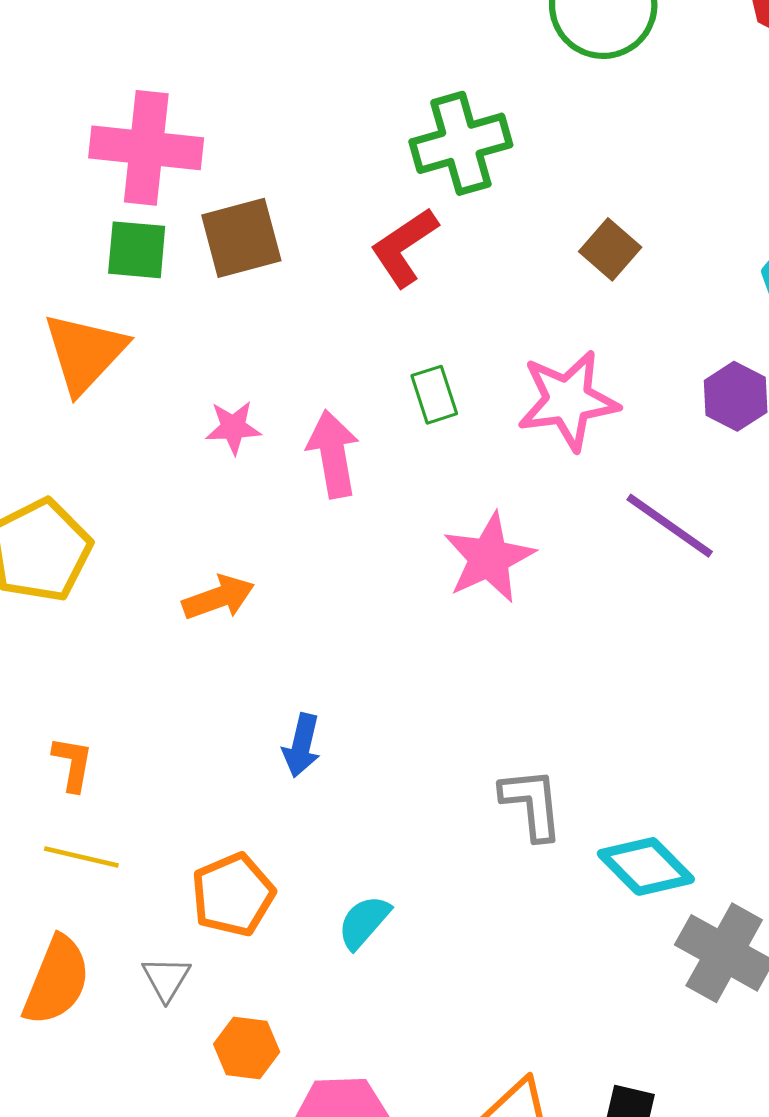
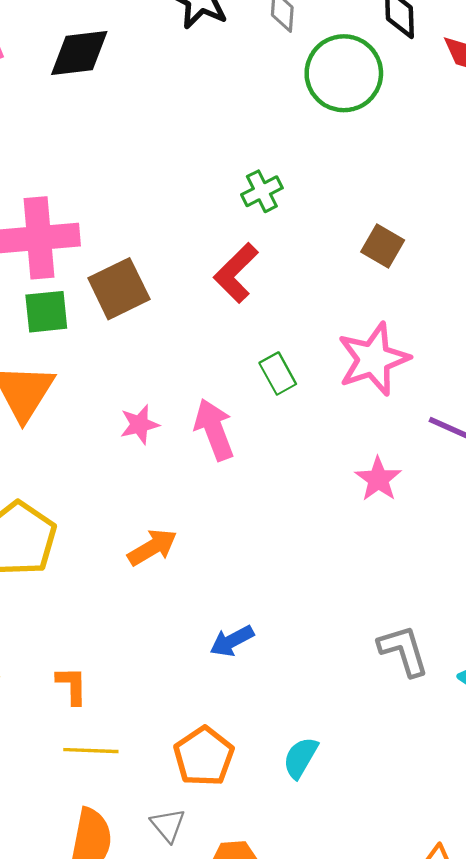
green cross: (461, 143) -> (262, 191), size x0.6
pink star: (489, 558) -> (378, 479), moved, size x0.7
blue arrow: (302, 745) -> (232, 641), turned 60

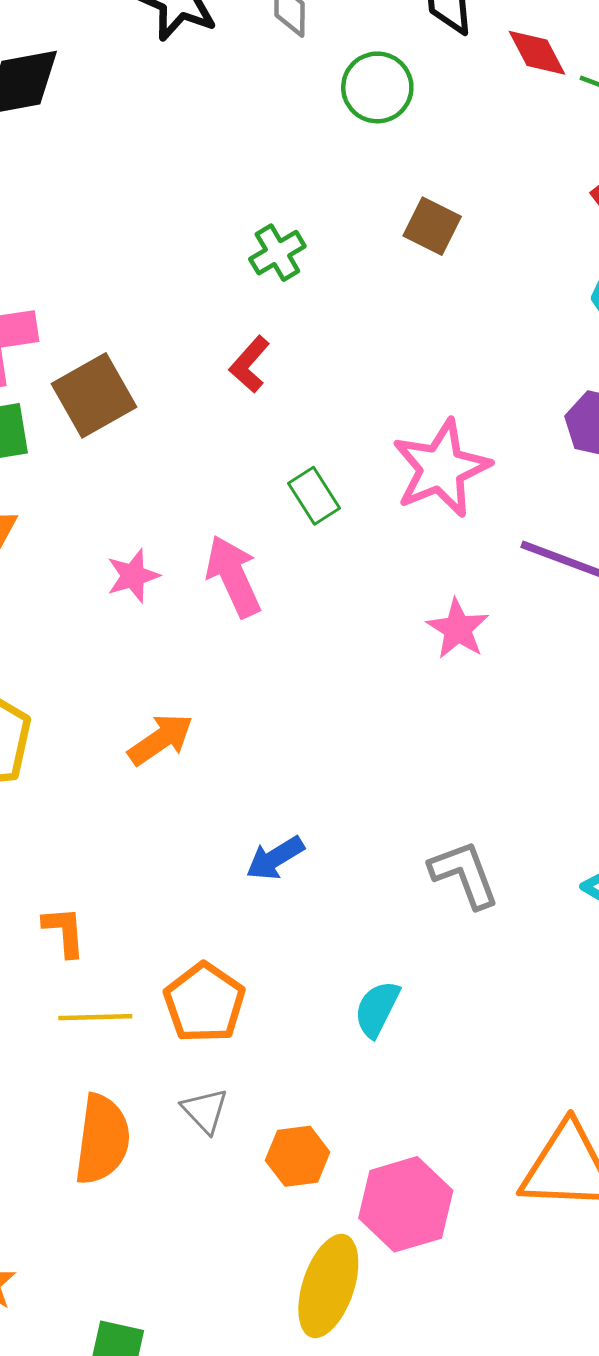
green circle: (344, 73) -> (377, 87), size x0.7
brown square: (383, 246) -> (432, 226), moved
red L-shape: (236, 273) -> (250, 364), size x0.7
gray L-shape: (403, 651) -> (464, 874), moved
orange pentagon: (204, 756) -> (204, 1003), moved

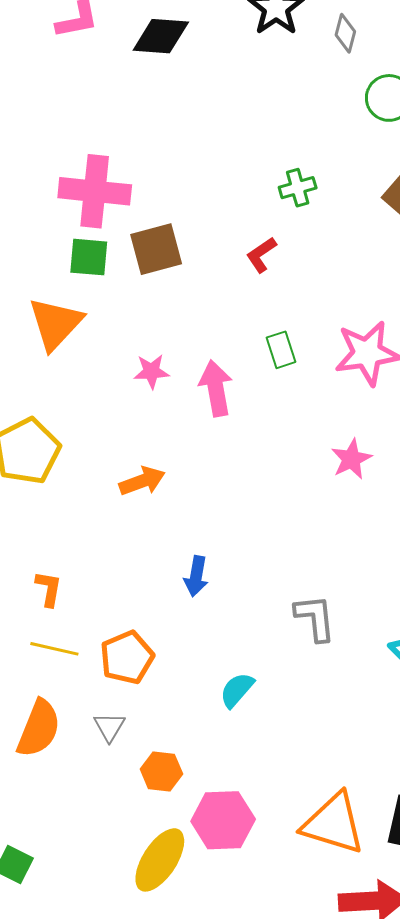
blue arrow: (275, 858) -> (196, 576), turned -63

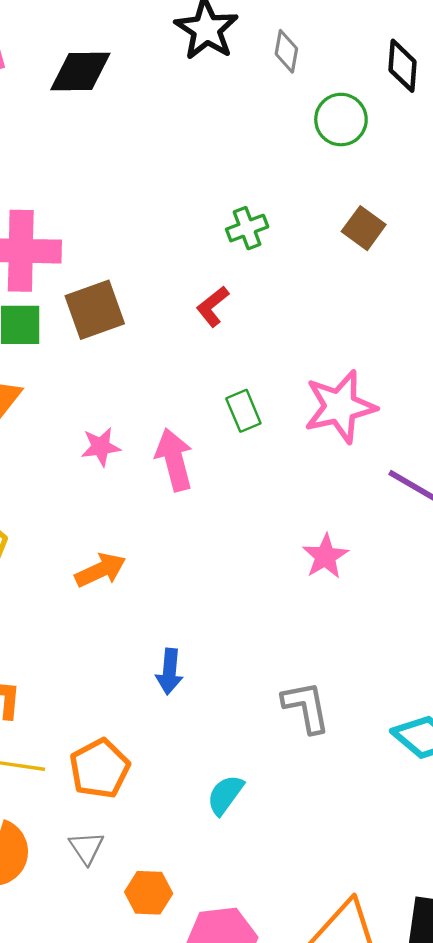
pink star: (351, 459) -> (325, 556), moved

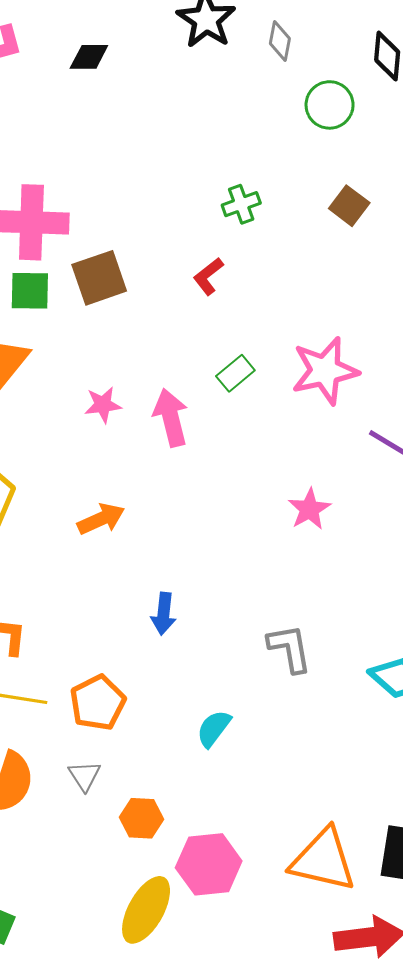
black diamond: (80, 71) -> (89, 57), size x0.7
green rectangle: (243, 411) -> (235, 373), turned 72

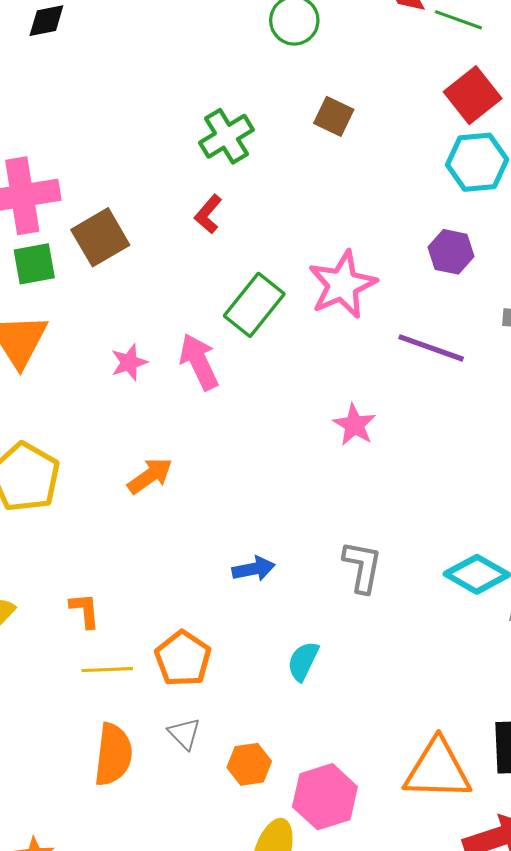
green cross: (241, 204) -> (226, 136), size x1.4
green rectangle: (235, 373) -> (254, 305), size x1.6
blue arrow: (164, 614) -> (254, 569), moved, turned -96
gray L-shape: (290, 648) -> (362, 567), turned 32

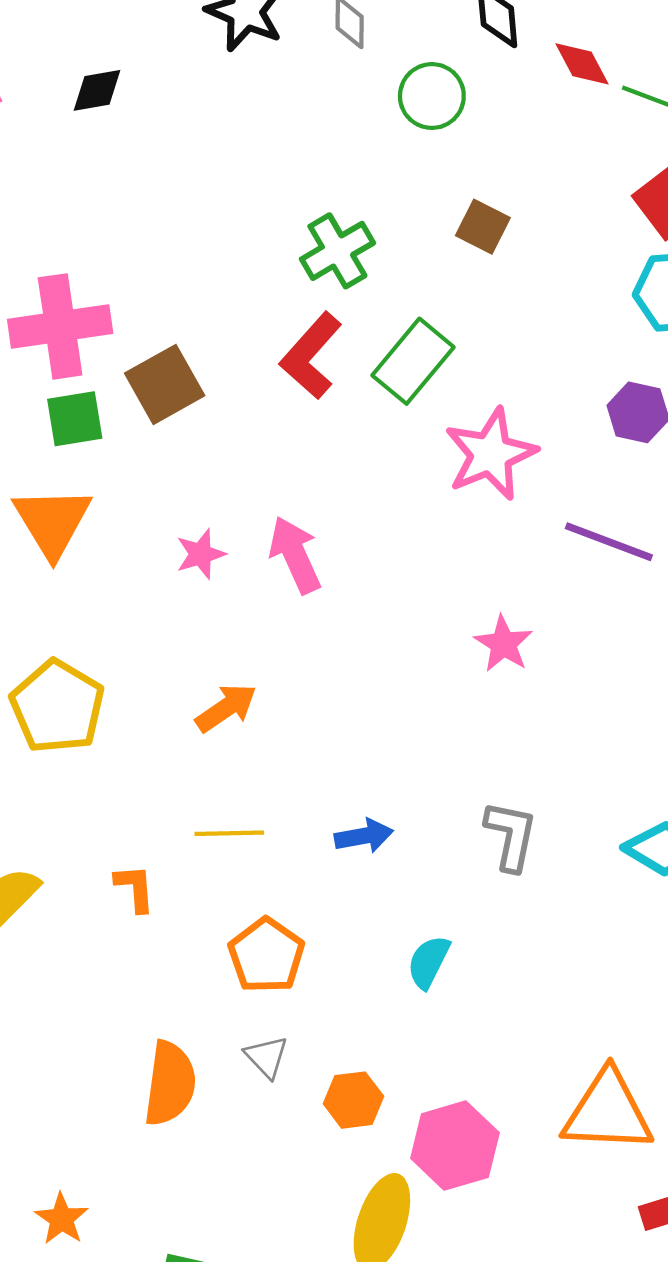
red L-shape: (208, 214) -> (311, 356), size x1.6
green rectangle: (254, 305) -> (413, 361), moved
yellow line: (107, 670) -> (229, 833), moved

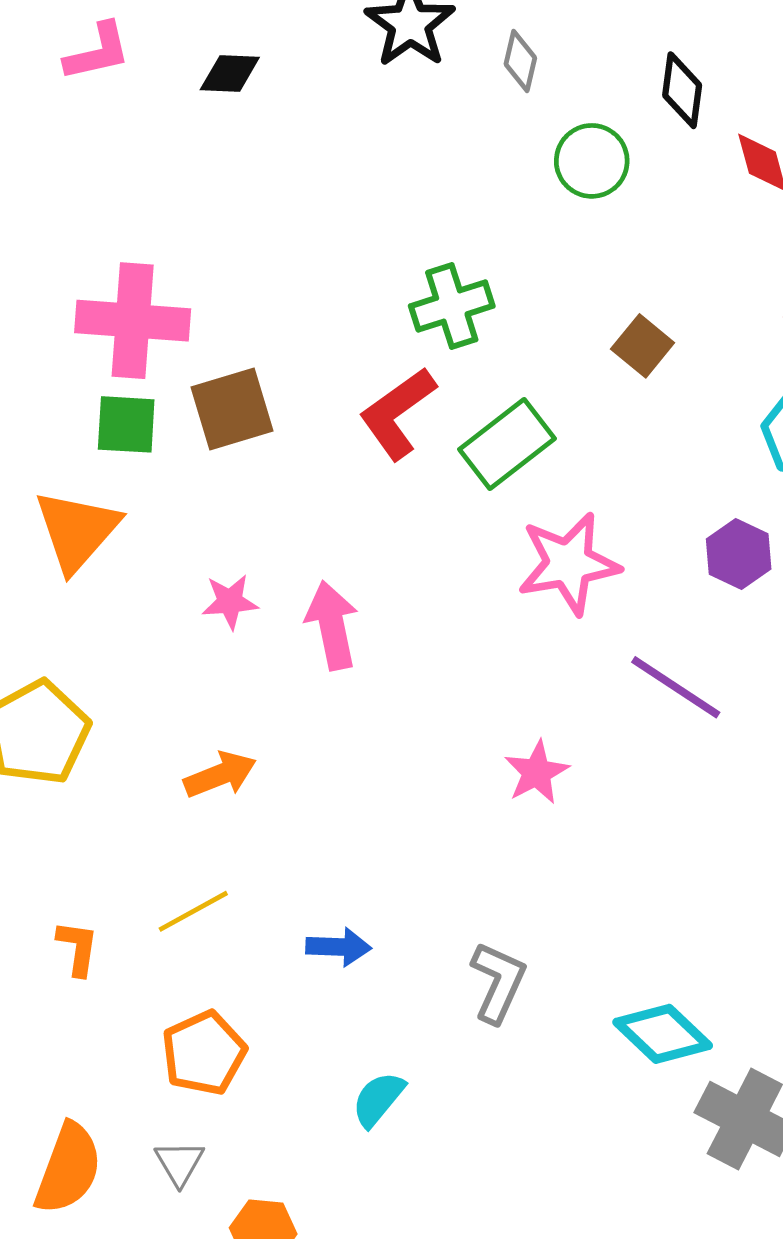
brown square: (483, 227) -> (643, 346), moved
yellow line: (229, 833) -> (193, 911), turned -40

